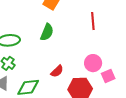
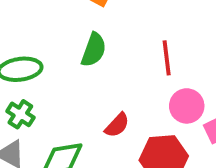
red line: (93, 21) -> (167, 58), moved

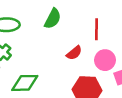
red semicircle: (117, 125) -> (74, 53), moved

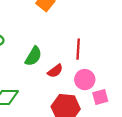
green semicircle: (53, 19) -> (33, 56), moved

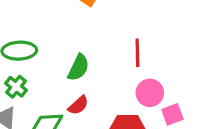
red semicircle: (55, 71) -> (78, 105), moved

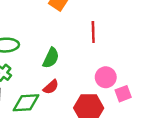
red line: (137, 53) -> (93, 32), moved

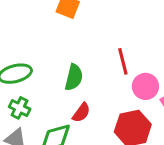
red line: (93, 32) -> (123, 61), moved

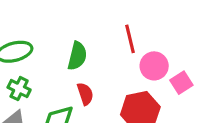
red semicircle: (81, 113) -> (85, 94), turned -55

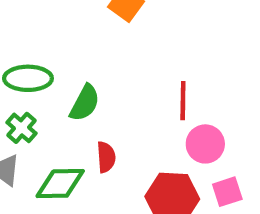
green semicircle: (77, 56) -> (85, 103), moved
pink square: (181, 83) -> (227, 192), moved

